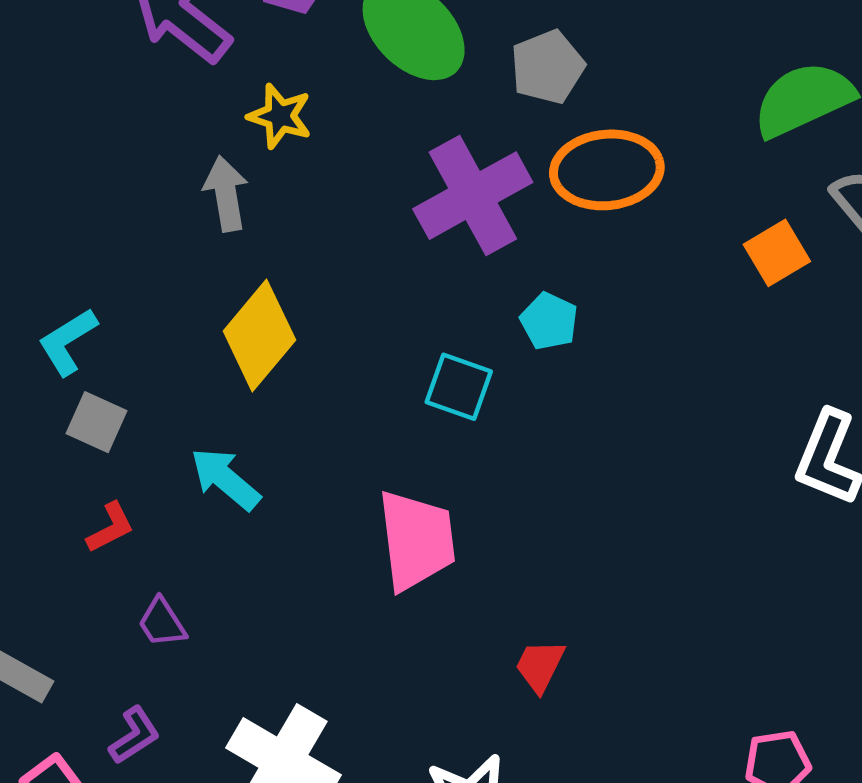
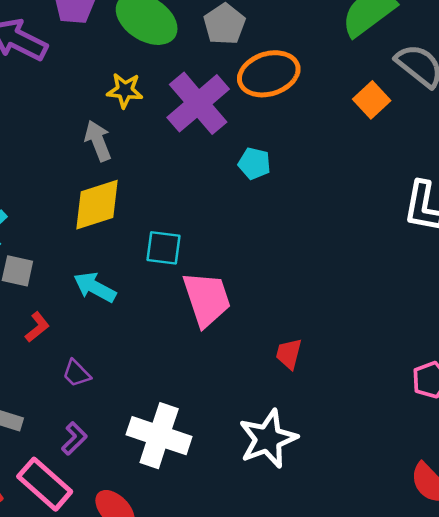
yellow star: (280, 116) -> (125, 90), moved
gray arrow: (226, 194) -> (98, 141), moved
yellow diamond: (259, 336) -> (97, 205), turned 44
cyan square: (459, 387) -> (163, 248), moved

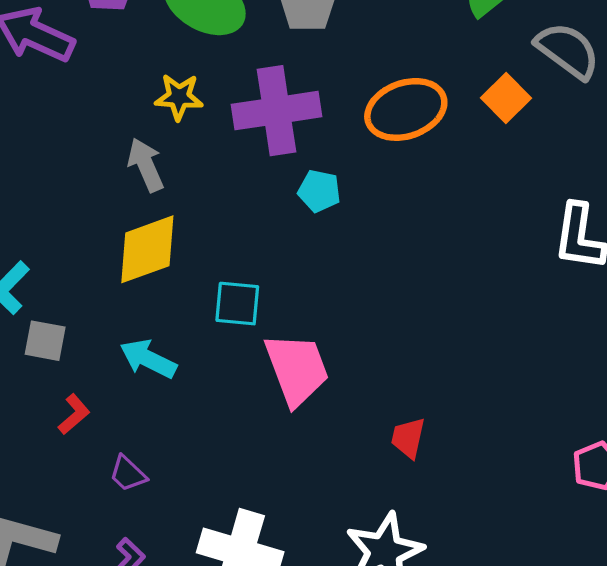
orange ellipse: (269, 74) -> (406, 109), moved
purple cross: (198, 103) -> (276, 111), turned 34
cyan pentagon: (254, 163) -> (319, 191), moved

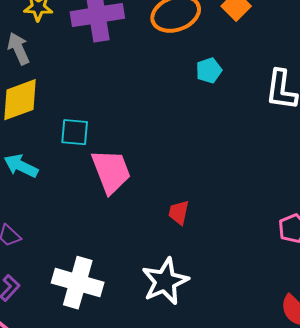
cyan pentagon: (319, 191) -> (209, 70), moved, turned -30

